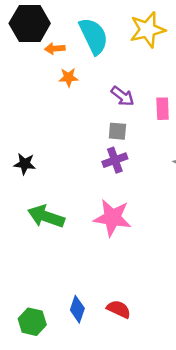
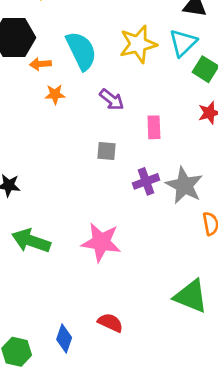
purple arrow: (122, 96) -> (112, 100), moved
purple cross: (115, 160) -> (146, 181), moved
red semicircle: (119, 309) -> (110, 323), moved

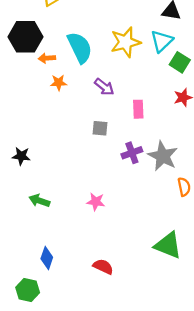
green arrow: (31, 241) -> (39, 201), size x0.7
pink star: (101, 242) -> (96, 202), size x0.6
blue diamond: (64, 339) -> (47, 258), moved

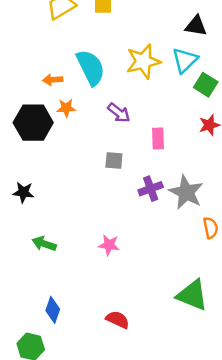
black hexagon: (26, 37) -> (33, 123), moved

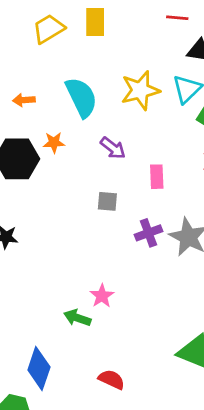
orange arrow: (53, 80) -> (24, 100), moved
green arrow: (44, 244) -> (77, 318), moved
pink star: (109, 245) -> (102, 296), turned 30
blue diamond: (53, 310) -> (39, 369), size x1.4

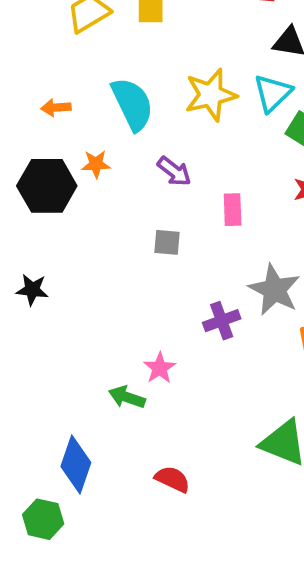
purple cross: (149, 233) -> (222, 321), moved

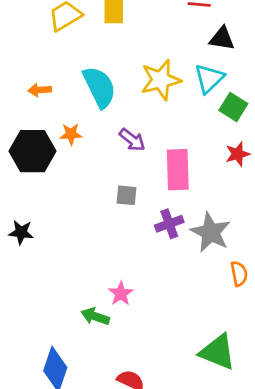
pink rectangle: (233, 210) -> (178, 170), size x1.6
purple cross: (222, 321) -> (169, 224), moved

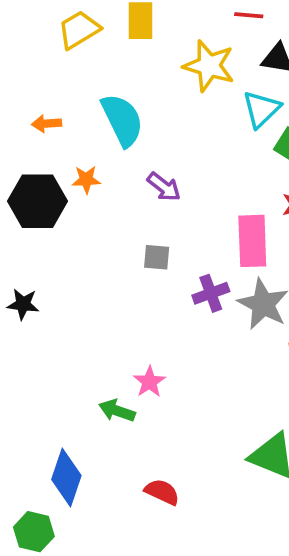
yellow star: (161, 80) -> (209, 66), moved, turned 30
pink rectangle: (178, 170) -> (252, 241), moved

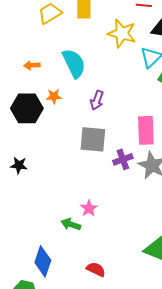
purple arrow: (164, 187) -> (97, 100), turned 72
gray square: (157, 257) -> (93, 139), size x1.8

